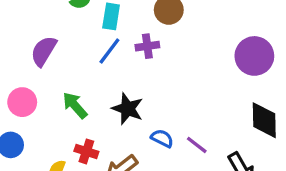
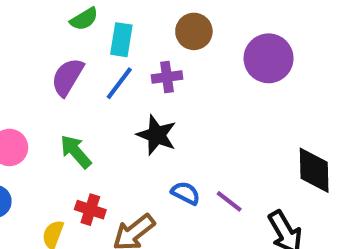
purple semicircle: (44, 51) -> (67, 77), moved
purple circle: (254, 56) -> (269, 58), moved
black star: (128, 109) -> (157, 135), moved

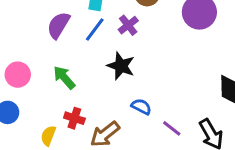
purple cross: (167, 77) -> (128, 25), turned -30
purple line: (229, 201) -> (172, 128), moved

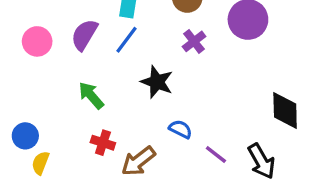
purple cross: (128, 25) -> (194, 41), moved
pink circle: (18, 75) -> (37, 41), moved
yellow semicircle: (48, 136) -> (40, 163), moved

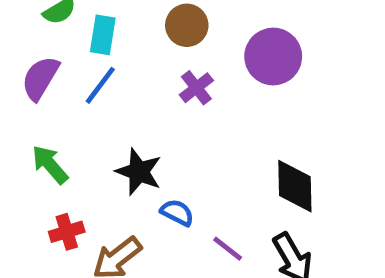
black star: (157, 82) -> (139, 172), moved
black diamond: (285, 111) -> (295, 186), moved
red cross: (103, 143) -> (67, 232), turned -35

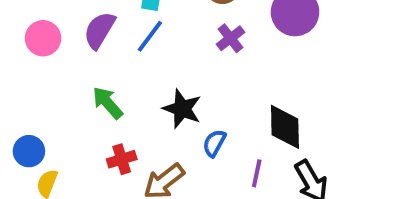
black diamond: (295, 186) -> (285, 127), moved
blue semicircle: (177, 213) -> (214, 143), turned -88
purple line: (228, 249) -> (257, 173), turned 64

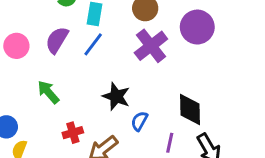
purple cross: (231, 38) -> (151, 46), size x1.6
green arrow: (108, 103) -> (48, 92), moved

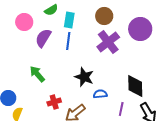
blue line: (93, 44) -> (68, 41), turned -30
pink circle: (16, 46) -> (24, 22), moved
blue semicircle: (139, 121) -> (100, 94), turned 56

